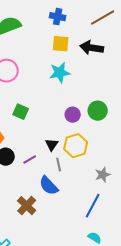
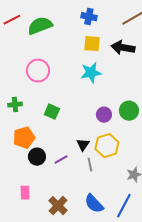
blue semicircle: (49, 186) -> (94, 204), moved

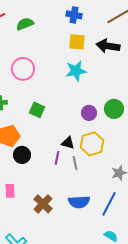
green semicircle: (40, 26) -> (25, 24), size x0.7
black triangle: (83, 145) -> (68, 143), turned -48
purple line: (61, 160) -> (57, 158), moved, turned -48
blue semicircle: (94, 204) -> (79, 202), turned -50

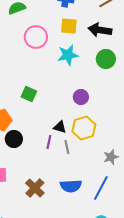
pink circle: (23, 69) -> (36, 37), moved
green circle: (114, 109) -> (106, 59), moved

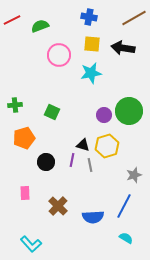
green circle: (106, 59) -> (129, 111), moved, size x1.4
black circle: (14, 139) -> (46, 162), moved
blue semicircle: (71, 186) -> (93, 217), moved

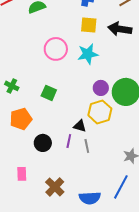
pink circle: (59, 55) -> (56, 49), moved
green cross: (15, 105) -> (12, 86), turned 32
purple circle: (104, 115) -> (101, 88), moved
yellow hexagon: (107, 146) -> (100, 112), moved

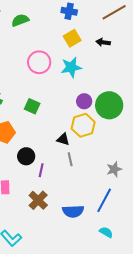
yellow square: (89, 25) -> (72, 38), turned -36
black arrow: (120, 29) -> (103, 42), size x0.6
purple line: (69, 141) -> (41, 170), moved

